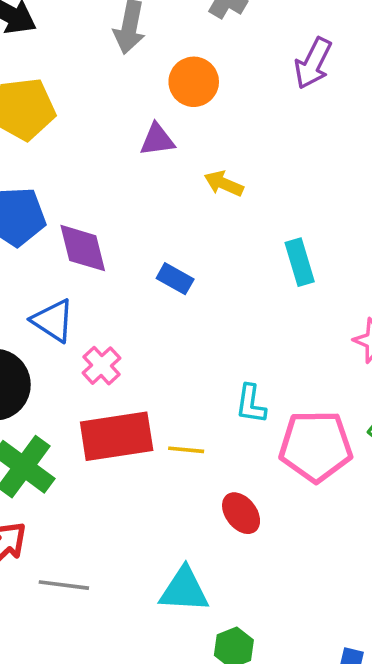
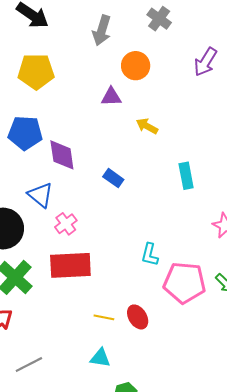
yellow line: (186, 450) -> (104, 317), moved
gray line: (64, 585) -> (29, 365), moved, turned -40
cyan triangle: (184, 590) -> (100, 358), size x0.7

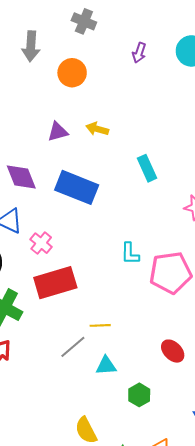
purple arrow: (205, 62) -> (139, 53), size x0.7
purple triangle: (111, 97) -> (58, 132), moved
blue rectangle: (113, 178) -> (77, 187), size x2.0
red ellipse: (138, 317) -> (173, 351), moved
gray line: (29, 365) -> (73, 347), moved

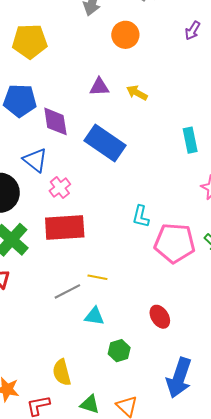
cyan rectangle: (147, 168) -> (190, 140), moved

